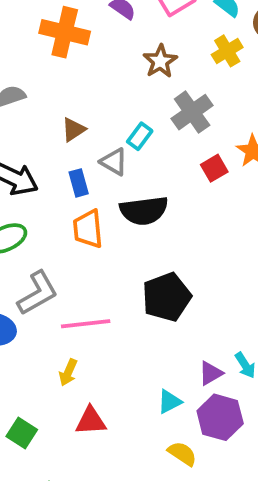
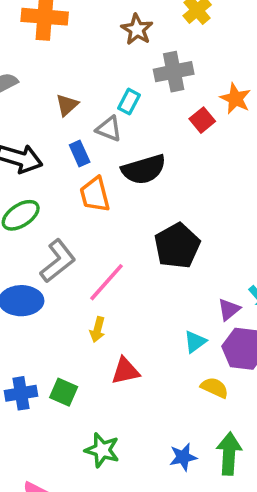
gray cross: (192, 112) -> (174, 72), turned 33
pink line: (86, 324) -> (106, 282), turned -33

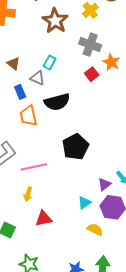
brown star: (137, 29) -> (55, 21), size x1.4
gray cross: (174, 72) -> (90, 44), moved, turned 30
brown triangle: (67, 105) -> (14, 64), turned -40
pink line: (106, 282) -> (34, 167), turned 35

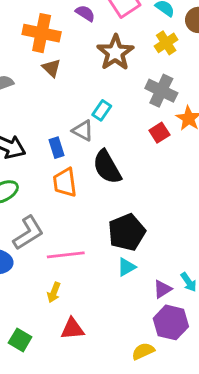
brown triangle: (14, 64) -> (51, 68), moved
black semicircle: (57, 102) -> (107, 167), turned 70
cyan triangle: (84, 203) -> (126, 267), moved
yellow semicircle: (95, 229) -> (143, 351), turned -56

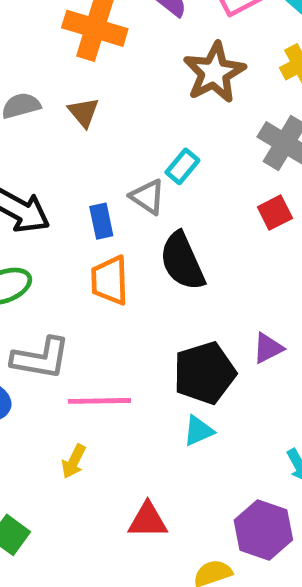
brown triangle: (51, 68) -> (84, 112), moved
gray L-shape: (28, 233) -> (41, 358), turned 36
purple triangle: (162, 289) -> (268, 348), moved
red triangle: (72, 329) -> (148, 520), moved

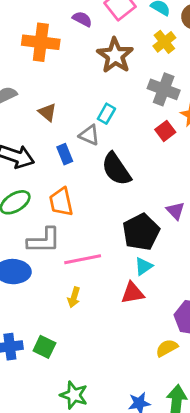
brown triangle: (84, 112) -> (47, 112), moved
orange trapezoid: (110, 280) -> (61, 202), moved
purple triangle: (268, 348) -> (175, 211), turned -36
red triangle: (148, 520) -> (133, 293), moved

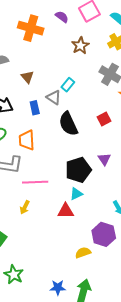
brown star: (115, 55) -> (80, 46), size x0.7
red square: (165, 131) -> (104, 119), moved

